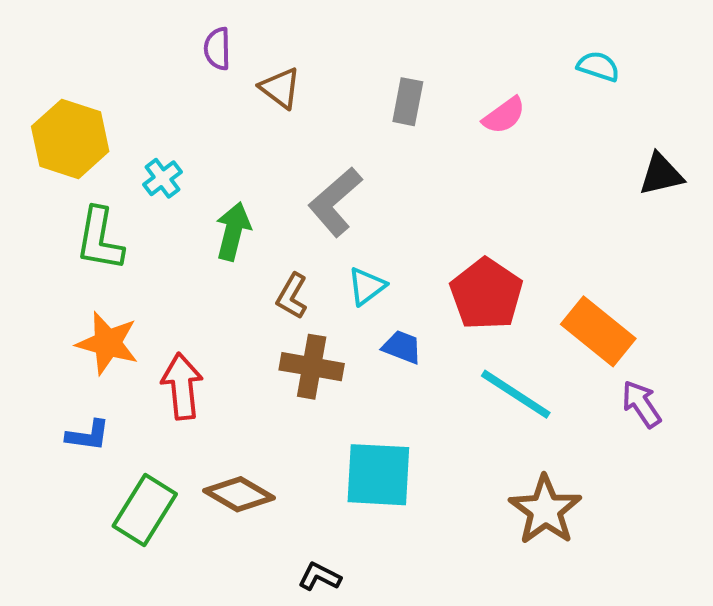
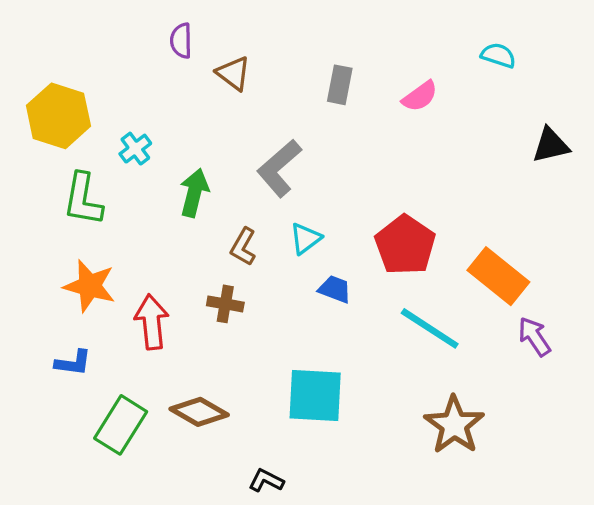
brown cross: (312, 367) -> (225, 304), moved, size x0.7

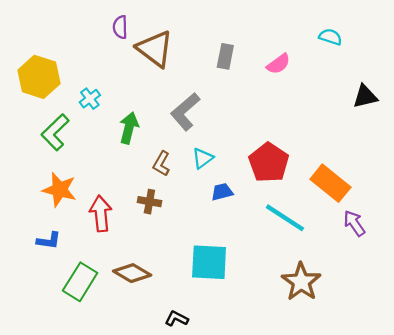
brown triangle: (233, 73) -> (155, 49), size x1.6
green L-shape: (83, 199) -> (55, 132), turned 36
blue trapezoid: (335, 289) -> (222, 192), turned -35

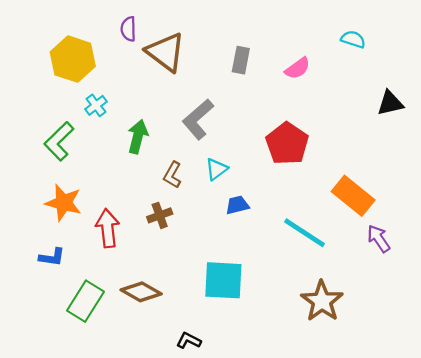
yellow hexagon: (39, 77) -> (73, 59), moved
red pentagon: (269, 163) -> (287, 144), moved
brown cross: (149, 202) -> (160, 215), turned -30

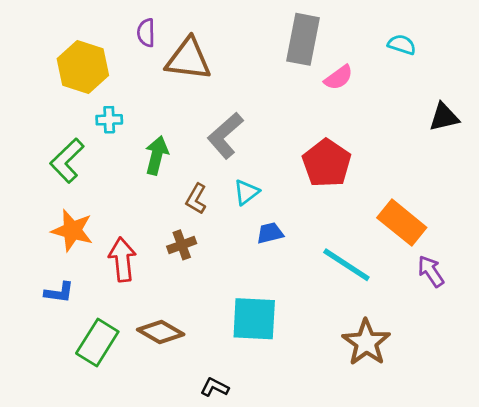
brown triangle: (165, 52) -> (188, 59), turned -30
gray rectangle: (241, 60) -> (303, 39), moved, size x1.6
cyan cross: (96, 105) -> (109, 120), turned 35

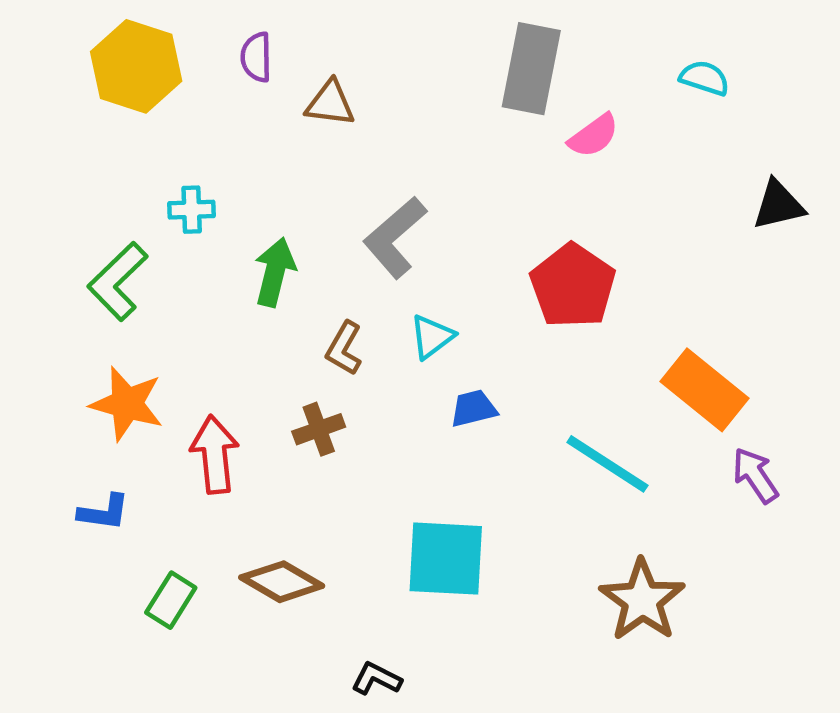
brown triangle: (188, 59) -> (330, 103), size x0.6
yellow hexagon: (83, 67) -> (136, 66), moved
green rectangle: (97, 342) -> (171, 600), size x0.7

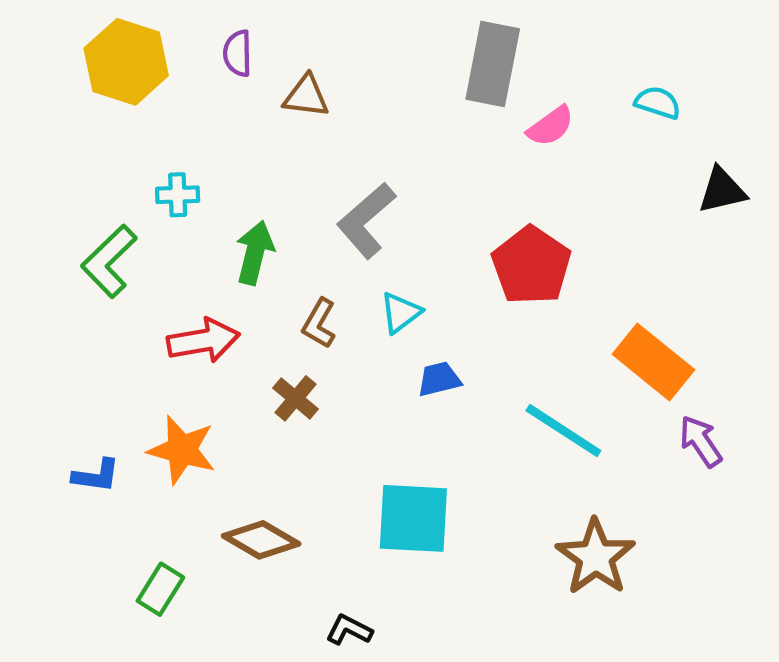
cyan semicircle: (705, 78) -> (658, 103), moved
orange star: (127, 404) -> (182, 450), moved
brown cross: (319, 429) -> (295, 398), turned -30
red arrow: (215, 455) -> (203, 341), moved, turned 86
green rectangle: (171, 600) -> (160, 589), moved

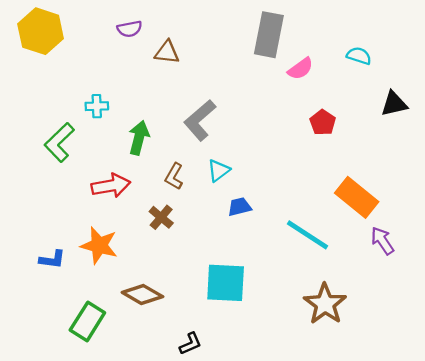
purple semicircle: (238, 53) -> (130, 29), turned -100
yellow hexagon: (126, 62) -> (41, 31), moved
red pentagon: (531, 265) -> (323, 122), moved, size x0.6
green rectangle: (160, 589) -> (87, 321), size x1.4
black L-shape: (349, 630) -> (190, 344), turned 130

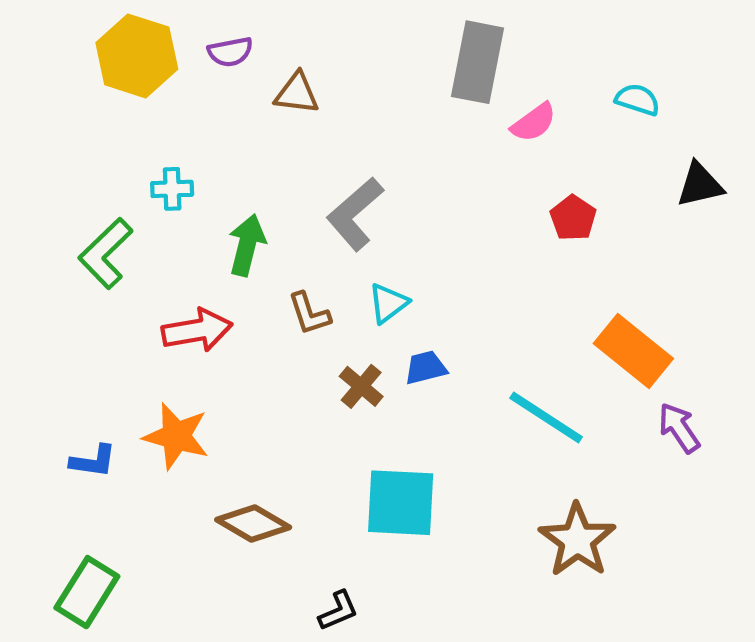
yellow hexagon: (41, 31) -> (137, 56), moved
brown L-shape: (174, 176) -> (309, 314), turned -48
brown cross: (161, 217) -> (361, 386), moved
green rectangle: (87, 321) -> (87, 592), moved

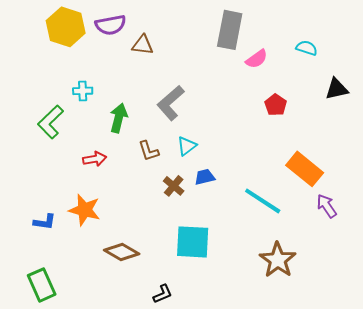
purple semicircle: (230, 52) -> (111, 25), size x1.4
red arrow: (197, 330) -> (95, 159), size x0.7
green rectangle: (87, 592) -> (42, 285), turned -56

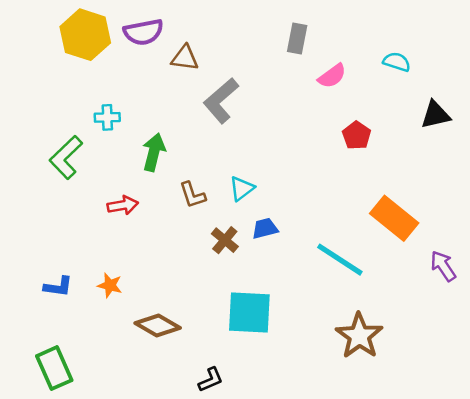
gray rectangle: (230, 30) -> (297, 39), size x0.6
gray L-shape: (171, 103) -> (221, 101), moved
purple arrow: (327, 206) -> (443, 266), moved
orange star: (85, 210) -> (110, 285), moved, size x0.6

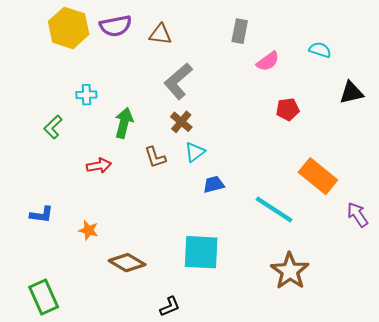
brown triangle: (185, 58) -> (160, 34), moved
red pentagon: (357, 135) -> (288, 109), turned 30
green L-shape: (66, 157) -> (53, 127), size x0.7
brown cross: (225, 240) -> (181, 122), moved
blue L-shape: (58, 287) -> (42, 215), moved

